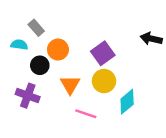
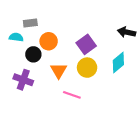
gray rectangle: (36, 28) -> (30, 23), turned -56
cyan diamond: (127, 102) -> (118, 62), moved

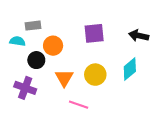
purple square: (86, 44) -> (94, 33), moved, turned 30

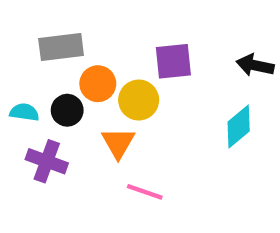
gray rectangle: (33, 26) -> (61, 47), size x1.5
cyan semicircle: (17, 41) -> (24, 112), moved
yellow circle: (95, 75) -> (139, 100), moved

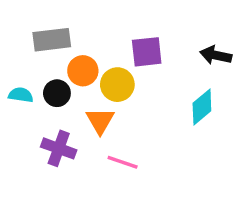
purple cross: (47, 161) -> (59, 148), moved

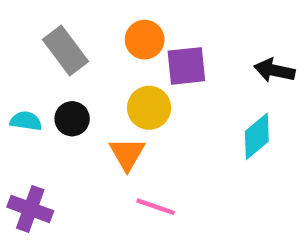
gray rectangle: (52, 40) -> (65, 51), turned 60
orange circle: (83, 71) -> (145, 40), moved
purple cross: (59, 148) -> (30, 209), moved

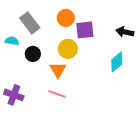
cyan semicircle: (26, 121) -> (12, 41), moved
pink line: (156, 207) -> (57, 94), moved

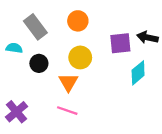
purple square: (85, 30) -> (120, 43), moved
purple cross: (14, 95) -> (17, 112), turned 30

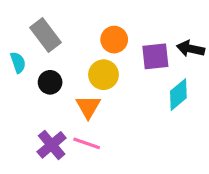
orange circle: (78, 21) -> (114, 40), moved
cyan semicircle: (14, 48) -> (18, 62), turned 63
purple cross: (17, 112) -> (52, 145), moved

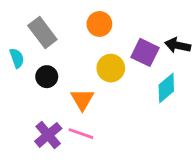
orange circle: (114, 40) -> (99, 24), moved
purple square: (155, 56) -> (145, 52), turned 32
yellow circle: (103, 75) -> (111, 68), moved

